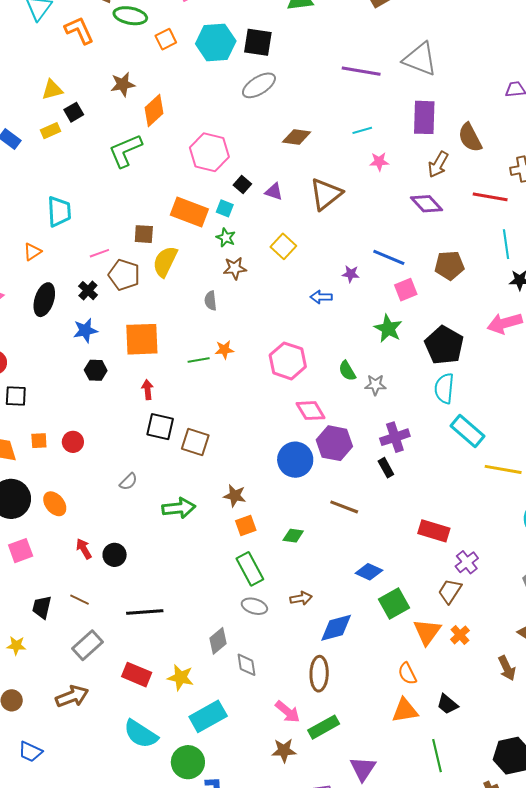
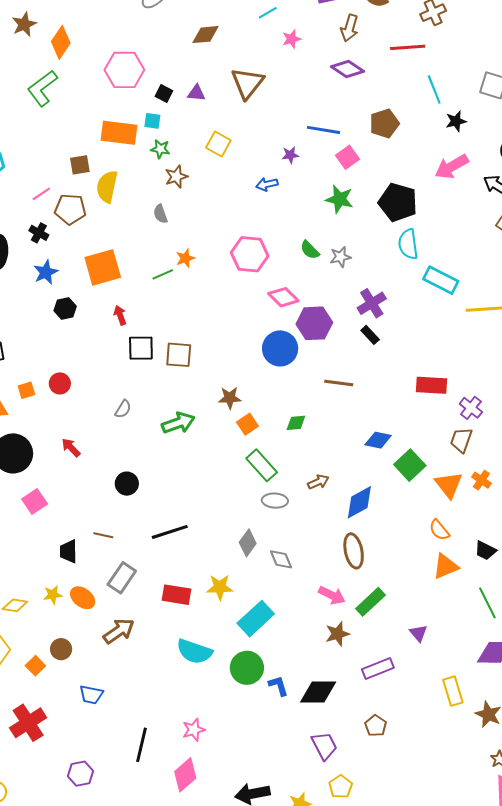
orange ellipse: (55, 504) -> (83, 598), moved
red arrow: (84, 549) -> (71, 448), moved
purple triangle: (363, 769) -> (419, 633), size x0.7

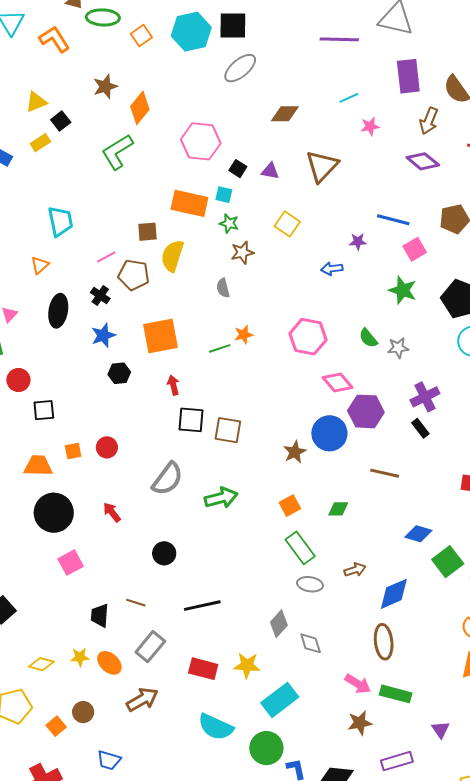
brown star: (230, 398) -> (295, 452), moved, turned -30
gray semicircle: (123, 409) -> (167, 479), size x1.8
green rectangle: (370, 602) -> (396, 694), turned 52

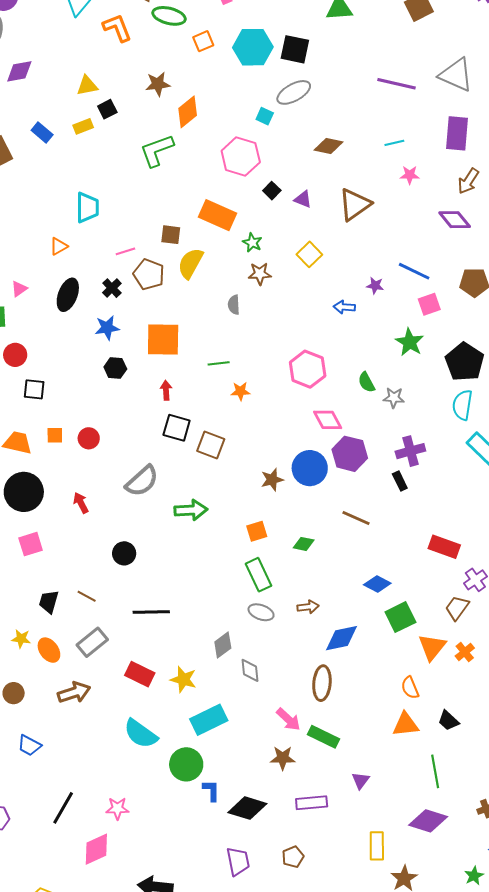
cyan square: (224, 195) -> (265, 116), moved
orange star: (244, 335) -> (240, 391), moved

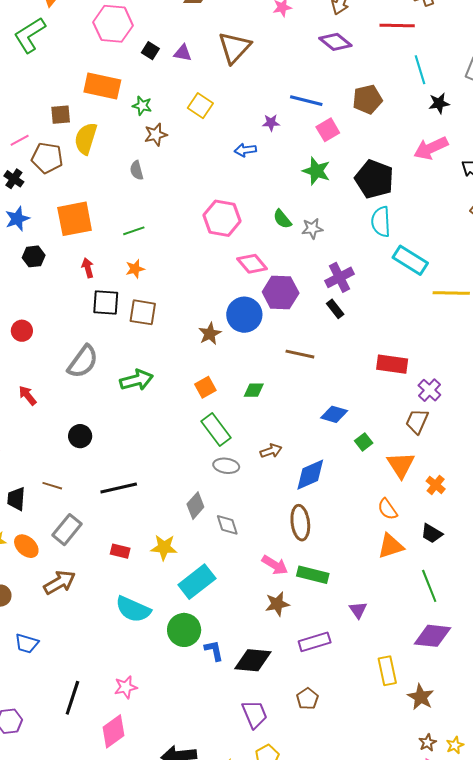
orange star: (240, 391) -> (135, 269), moved
green square: (400, 617) -> (364, 442), size x0.6
orange cross: (465, 652) -> (436, 485), moved
red rectangle: (140, 674) -> (120, 551), size x0.7

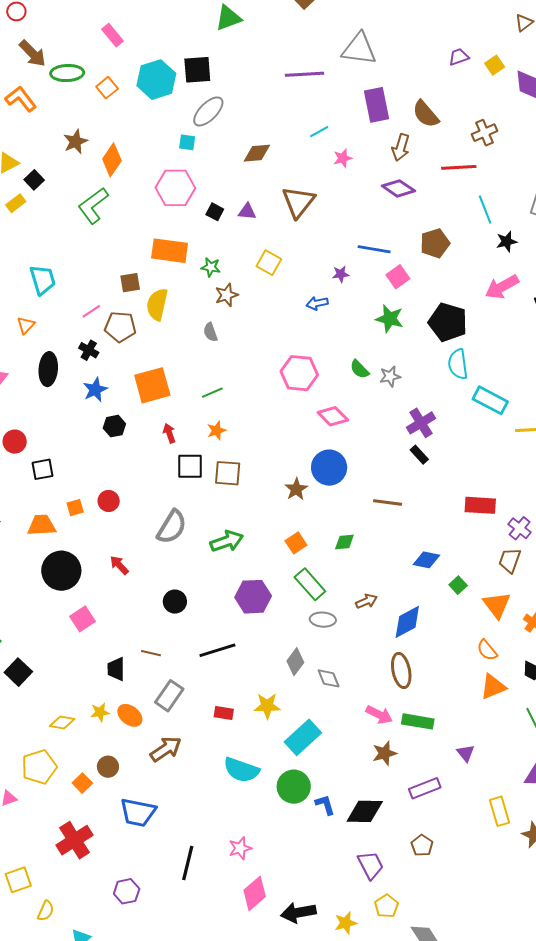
purple hexagon: (281, 292) -> (253, 597), moved
blue trapezoid: (27, 643) -> (138, 812), size x1.5
pink diamond: (113, 731) -> (255, 893), moved

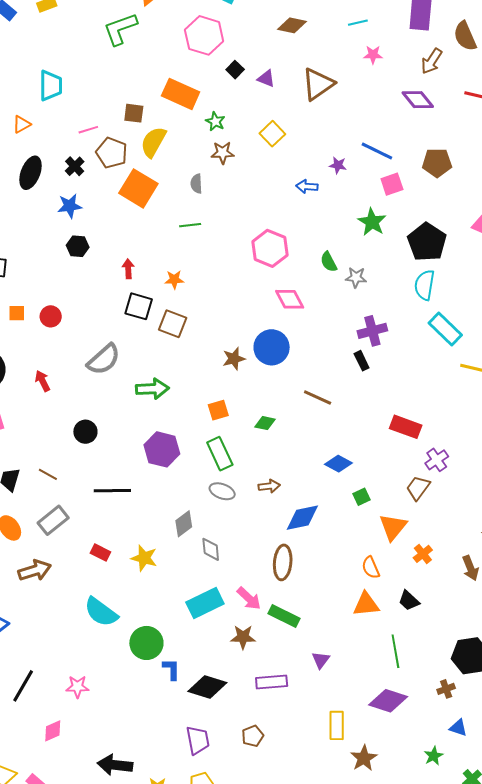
orange square: (152, 385) -> (138, 188), moved, turned 30
green line: (212, 393) -> (190, 225), moved
cyan rectangle: (303, 737) -> (205, 603), moved
pink diamond: (255, 893) -> (53, 731), moved, size x0.7

